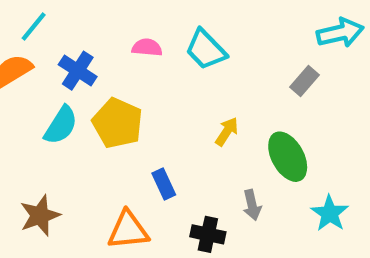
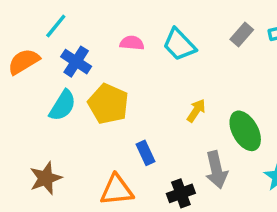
cyan line: (34, 26) -> (56, 26), moved
gray rectangle: (304, 81) -> (242, 34), moved
gray arrow: (252, 205) -> (216, 170), size x1.5
black cross: (208, 234) -> (181, 193), turned -32

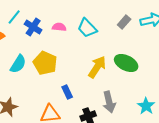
blue cross: (76, 62) -> (33, 27), moved
yellow arrow: (196, 111) -> (97, 67), size x1.6
green ellipse: (245, 131) -> (126, 63), moved, turned -35

